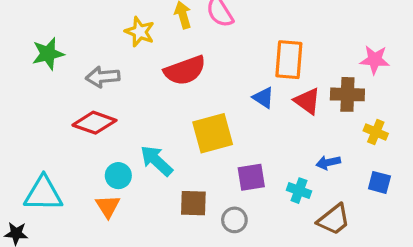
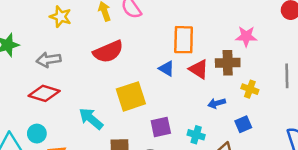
yellow star: (140, 32) -> (61, 17), moved
blue arrow: (328, 163) -> (217, 103), moved
cyan circle: (118, 176) -> (37, 134), moved
blue square: (379, 182) -> (243, 124), moved, turned -35

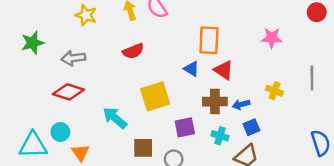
red semicircle: (108, 52) -> (133, 51), size x0.7
brown cross: (228, 63) -> (215, 102), moved
blue square: (243, 124) -> (251, 127), moved

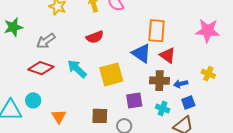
pink star: (272, 38) -> (208, 31), size x1.4
gray arrow: (73, 58) -> (46, 41), turned -30
blue triangle: (191, 69) -> (141, 53), size x1.5
cyan arrow: (115, 118) -> (77, 69), moved
orange triangle: (80, 153) -> (59, 116), moved

